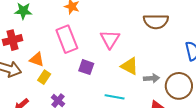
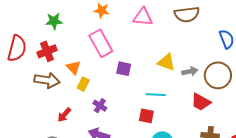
pink triangle: (110, 39) -> (143, 17), moved, turned -50
orange triangle: (37, 59) -> (74, 67), turned 35

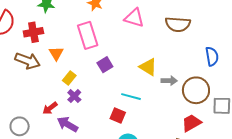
purple square: (124, 69) -> (105, 65), turned 35
yellow rectangle: (83, 84) -> (69, 78), moved
red trapezoid: (201, 102) -> (191, 123), moved, turned 110
red arrow: (64, 115) -> (50, 108), moved

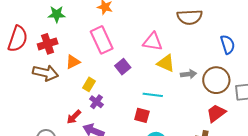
pink triangle: (134, 18) -> (153, 42), moved
orange triangle: (56, 53) -> (73, 62), turned 42

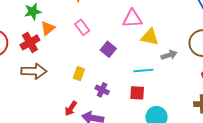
pink rectangle: (102, 40) -> (82, 27), size x0.6
orange triangle: (73, 62) -> (48, 28), moved
gray arrow: (189, 74) -> (169, 55), moved
purple cross: (96, 102) -> (102, 90), moved

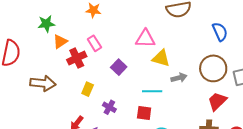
red cross: (30, 42) -> (77, 58), moved

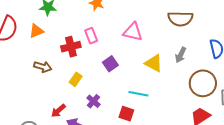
pink triangle: (145, 39) -> (133, 32), moved
orange triangle: (60, 41) -> (36, 31), moved
gray arrow: (179, 78) -> (181, 55), moved, turned 119
brown arrow: (43, 83) -> (43, 67), moved, size x0.7

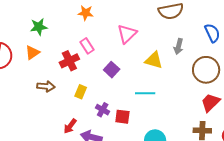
pink triangle: (133, 32) -> (127, 34), turned -45
red square: (126, 114) -> (122, 117), moved

